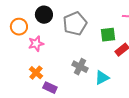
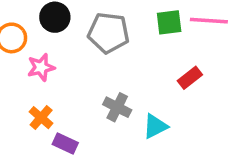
gray pentagon: (75, 24) -> (109, 33), turned 30
green square: (108, 35) -> (169, 22), moved

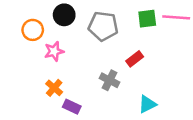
red rectangle: (190, 78) -> (135, 59), moved
cyan triangle: (155, 126) -> (147, 104), moved

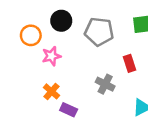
red rectangle: (135, 59) -> (130, 63), turned -70

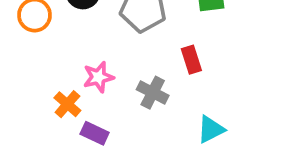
pink star: (51, 56) -> (98, 77), moved

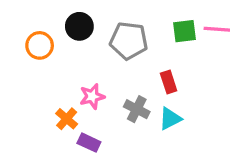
cyan triangle: (211, 129) -> (170, 119), moved

